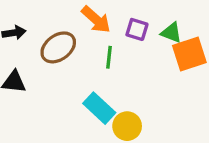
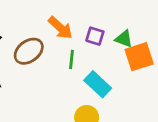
cyan rectangle: (99, 108) -> (98, 84), moved

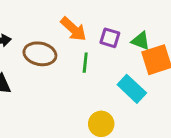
brown ellipse: (29, 51) -> (40, 54), turned 48
cyan rectangle: (98, 84) -> (132, 89), moved

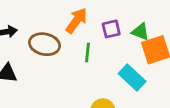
orange arrow: (73, 29) -> (76, 21), turned -96
purple square: (110, 38) -> (111, 29), turned -30

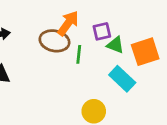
green triangle: (140, 32) -> (115, 45), moved
brown ellipse: (45, 44) -> (54, 41), moved

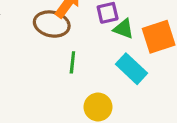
green line: (79, 54) -> (72, 62), moved

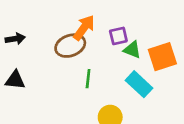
brown ellipse: (52, 24) -> (70, 46), turned -32

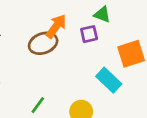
green triangle: (132, 50) -> (102, 14), moved
green line: (88, 79) -> (38, 105), moved, turned 30

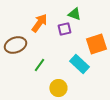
brown ellipse: (43, 43) -> (15, 45), moved
green line: (38, 105) -> (39, 65), moved

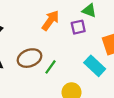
brown ellipse: (15, 45) -> (30, 58), moved

